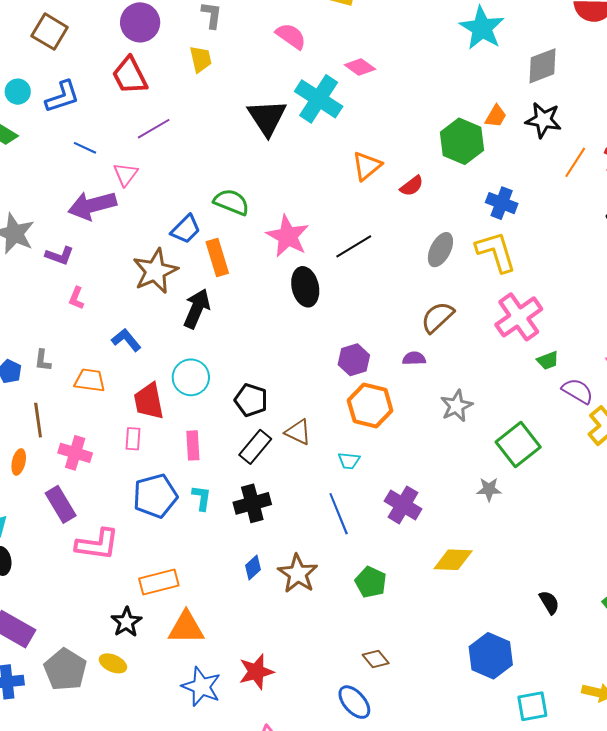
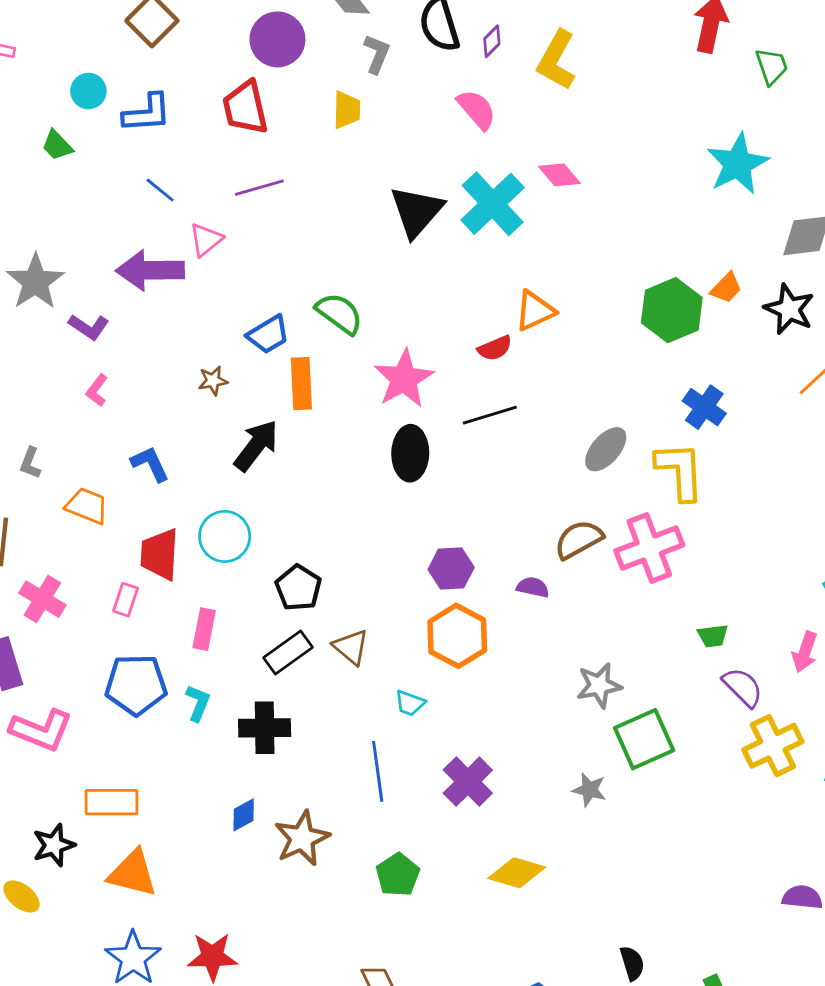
red semicircle: (412, 186) -> (495, 348), moved
brown star: (155, 271) -> (213, 381), size x0.5
pink cross: (519, 317) -> (649, 548), moved
gray star: (456, 406) -> (599, 685), moved

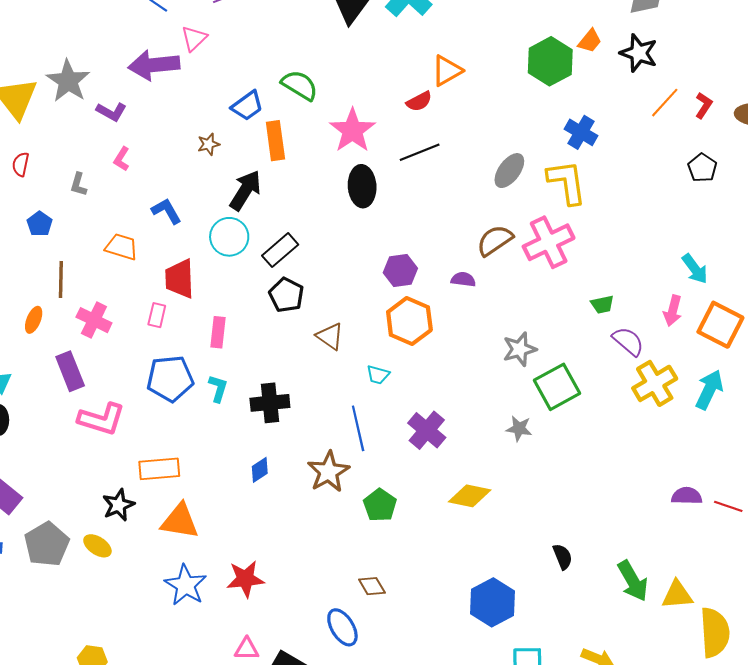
gray L-shape: (30, 463) -> (78, 184), moved
cyan circle: (225, 536) -> (229, 237), moved
black rectangle: (288, 652) -> (280, 250), moved
brown star: (302, 838) -> (328, 472), moved

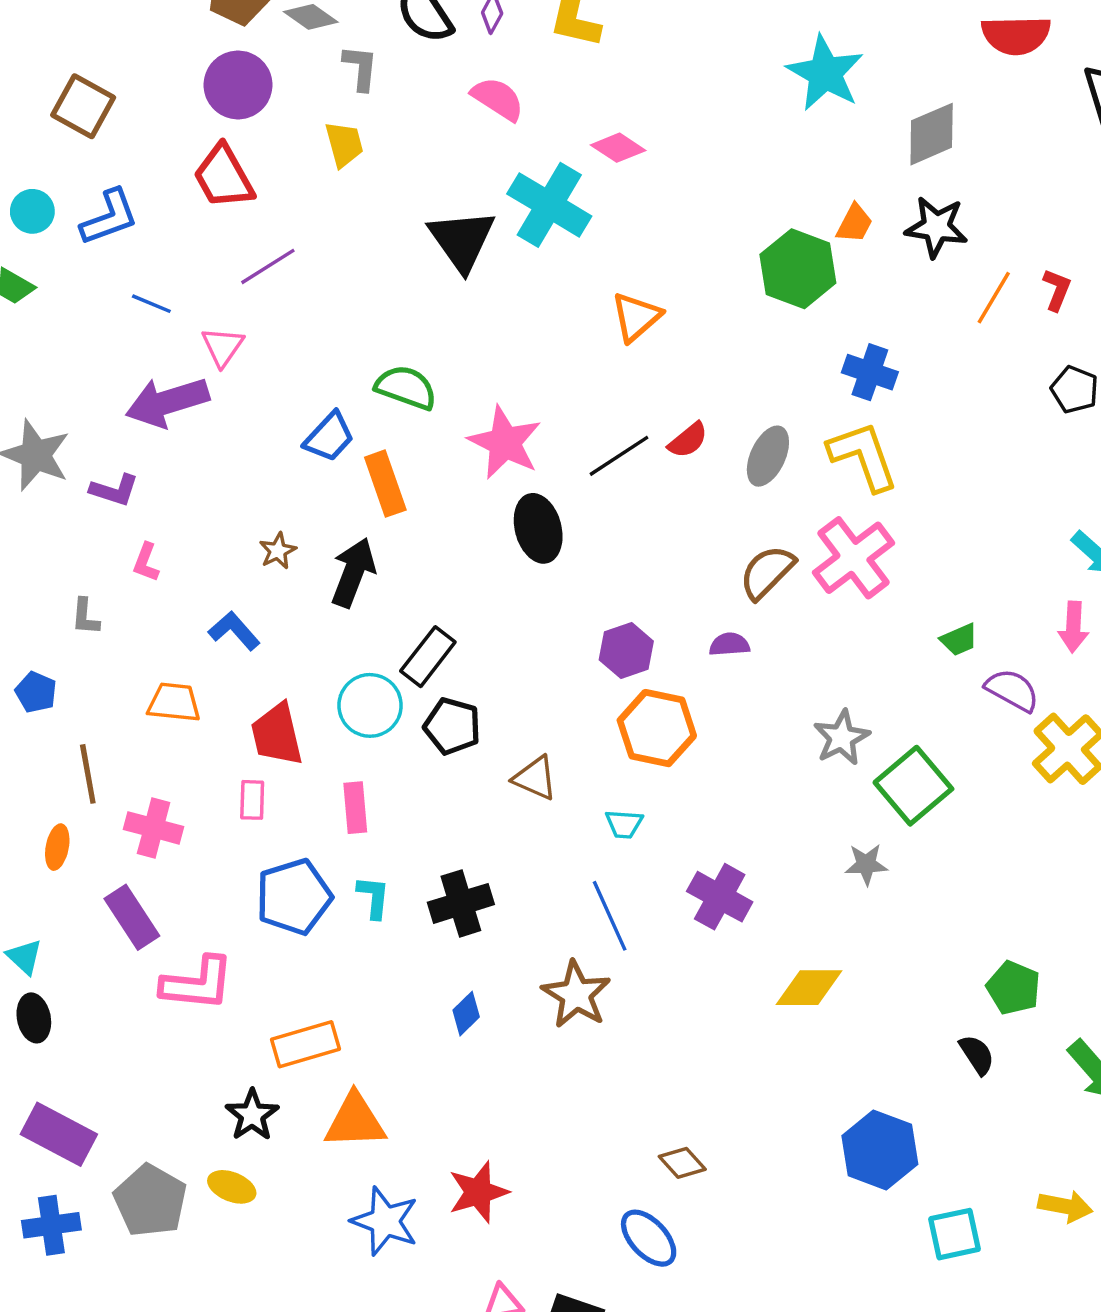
red semicircle: (419, 101) -> (688, 440), moved
brown star: (208, 144) -> (278, 551), moved
cyan circle: (229, 237) -> (370, 705), moved
green pentagon: (380, 505) -> (1013, 988), moved

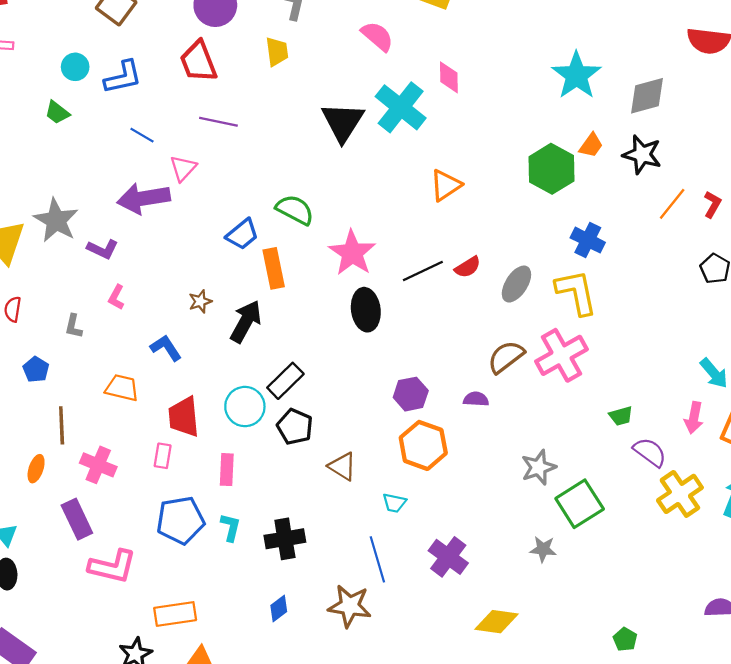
cyan star: (825, 73) -> (576, 75), moved
pink diamond: (618, 148) -> (449, 77), turned 48
purple line: (268, 266) -> (218, 122), turned 36
green pentagon: (1013, 988) -> (625, 639), size x0.7
brown star: (576, 994) -> (350, 606), turned -30

